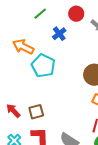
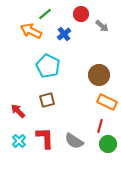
orange arrow: (23, 47) -> (31, 31), moved
brown square: (36, 112) -> (47, 100), moved

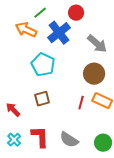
gray arrow: (102, 26) -> (97, 44), moved, size x1.5
blue cross: (64, 34) -> (59, 33), size x1.6
red line: (100, 126) -> (81, 103), moved

